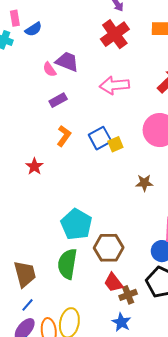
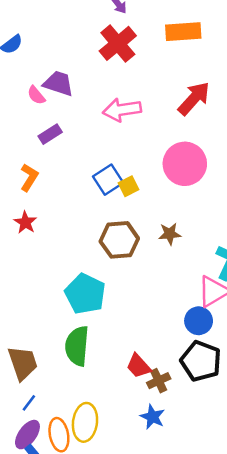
orange L-shape: (64, 136) -> (29, 177), moved
brown hexagon: (109, 248) -> (119, 240), moved

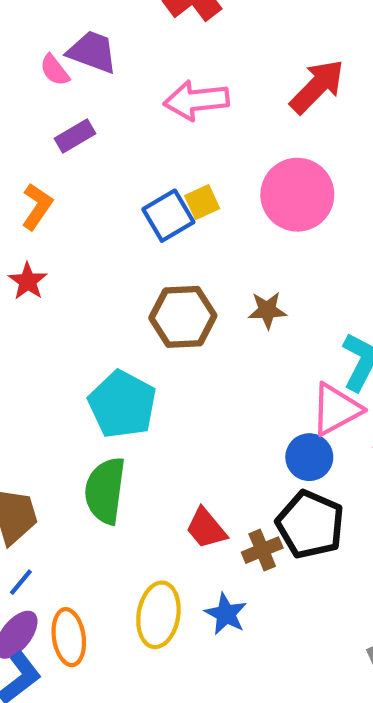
yellow square: (129, 186) -> (202, 202), moved
brown cross: (159, 381) -> (262, 550), moved
yellow ellipse: (85, 422) -> (158, 615), moved

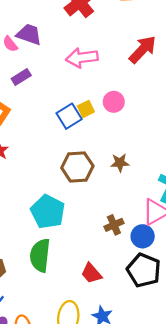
pink circle: (297, 195) -> (114, 102), moved, size x0.6
brown cross: (262, 550) -> (114, 225), moved

